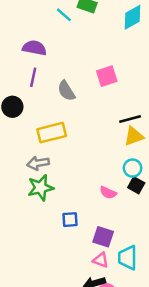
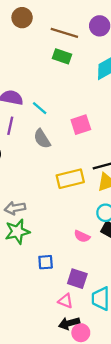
cyan line: (64, 15) -> (40, 108), moved
yellow rectangle: (52, 133) -> (70, 179), moved
pink triangle: (101, 260) -> (66, 301), moved

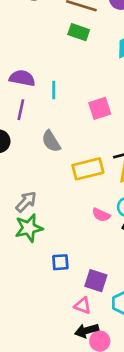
cyan line: (40, 108) -> (54, 90), turned 49
gray semicircle: (42, 139) -> (51, 141), moved
gray arrow: (15, 208) -> (26, 202), turned 144
pink semicircle: (82, 236) -> (101, 215), moved

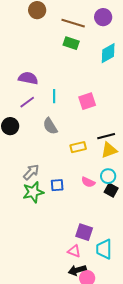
cyan line: (54, 90) -> (54, 96), moved
purple line: (21, 110) -> (27, 102), turned 42
yellow rectangle: (88, 169) -> (78, 147), size x0.7
blue square: (60, 262) -> (57, 185), moved

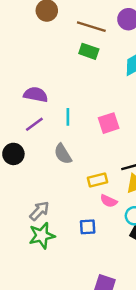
pink semicircle: (88, 182) -> (109, 201), moved
blue square: (57, 185) -> (88, 227), moved

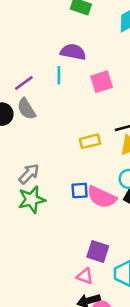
purple semicircle: (36, 95) -> (73, 52), moved
gray semicircle: (63, 154) -> (26, 109), moved
pink semicircle: (109, 201) -> (102, 197), moved, size x1.6

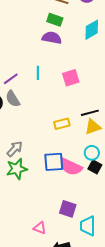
purple semicircle: (73, 52) -> (52, 38), moved
blue square: (80, 191) -> (54, 162), size x1.5
pink triangle: (85, 276) -> (40, 228), moved

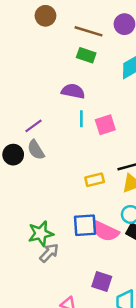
purple semicircle: (52, 38) -> (73, 91), moved
cyan line: (38, 73) -> (81, 119), moved
gray arrow: (15, 149) -> (49, 253), moved

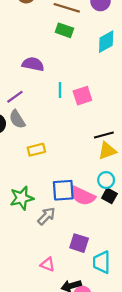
purple semicircle: (73, 91) -> (33, 64), moved
yellow rectangle: (95, 180) -> (36, 150), moved
gray arrow: (49, 253) -> (46, 216), moved

